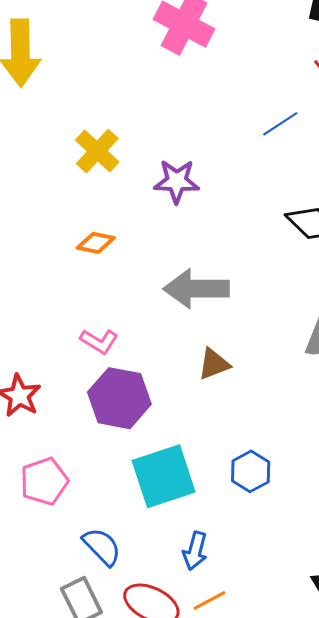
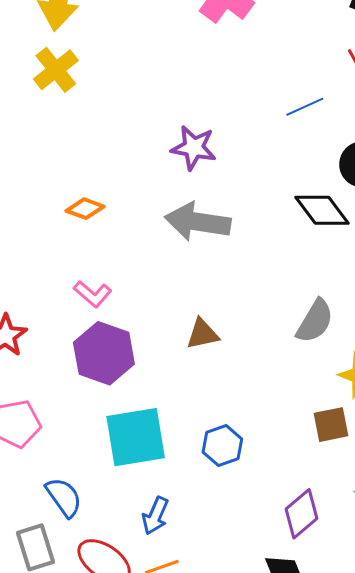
yellow cross: (97, 151) -> (56, 70), moved
orange diamond: (96, 243) -> (85, 209), moved
gray arrow: (196, 289) -> (198, 222), moved

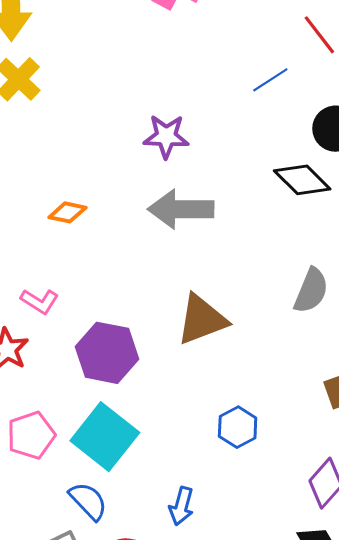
pink L-shape: (93, 294) -> (40, 301), moved
brown triangle: (202, 334) -> (202, 320), size x1.6
cyan square: (136, 437) -> (105, 437), moved, turned -34

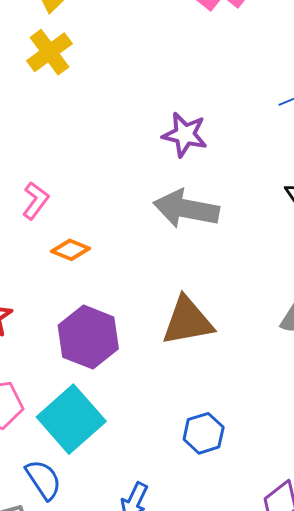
orange diamond: (67, 212) -> (71, 250), moved
pink L-shape: (40, 301) -> (35, 201), moved, turned -96

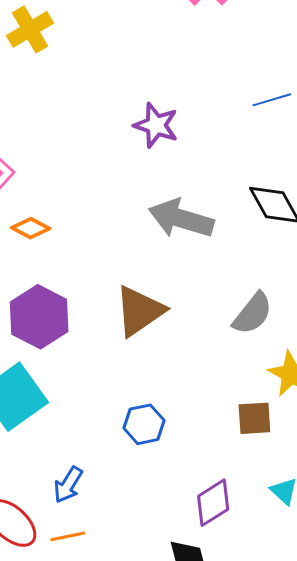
gray arrow: (186, 209) -> (181, 219), moved
brown triangle: (187, 321) -> (139, 311), turned -30

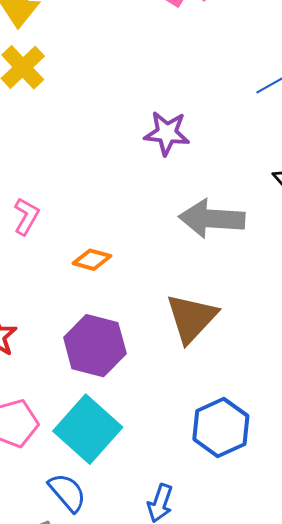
orange diamond: (31, 228) -> (92, 260), moved
blue hexagon: (144, 424) -> (221, 428), size x1.4

